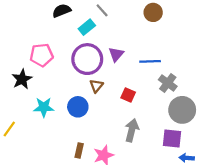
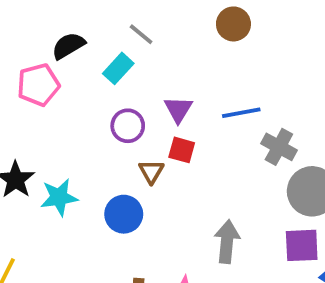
pink pentagon: (42, 55) -> (38, 85), moved
purple circle: (87, 59) -> (128, 126), size x0.6
red square: (128, 95) -> (182, 150), moved
cyan star: (44, 107) -> (59, 197), moved

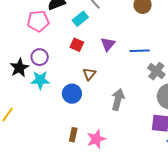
purple circle: (128, 126) -> (40, 57), moved
red square: (182, 150) -> (77, 45), moved
gray arrow: (227, 242) -> (118, 99), moved

